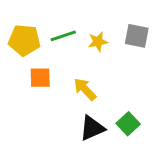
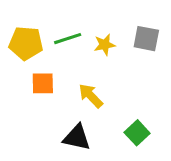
black triangle: (92, 128) -> (77, 137), moved, turned 36

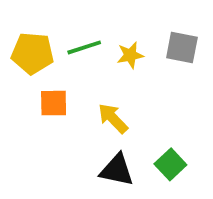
black triangle: (77, 137) -> (117, 170), moved

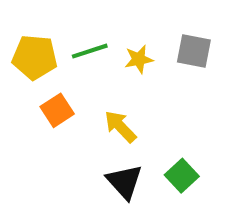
orange square: (54, 103) -> (57, 110), turned -32
black triangle: (117, 170) -> (124, 182), turned 36

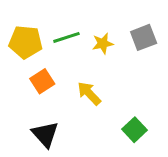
gray square: (194, 51) -> (144, 37), turned -32
black triangle: (124, 182) -> (45, 134), moved

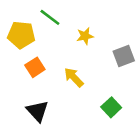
green line: (66, 37) -> (50, 17), moved, turned 55
gray square: (144, 37) -> (124, 56), moved

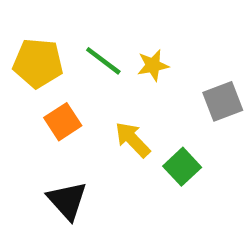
green line: (50, 17) -> (103, 61), moved
green square: (111, 107) -> (182, 167), moved

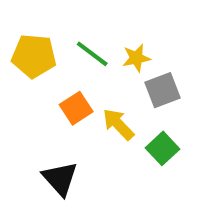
gray square: (223, 101) -> (162, 90), moved
orange square: (63, 122) -> (76, 108), moved

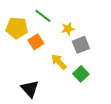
green line: (92, 54) -> (43, 16), moved
orange square: (76, 108) -> (36, 42), moved

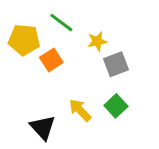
yellow arrow: (59, 62) -> (80, 110), moved

